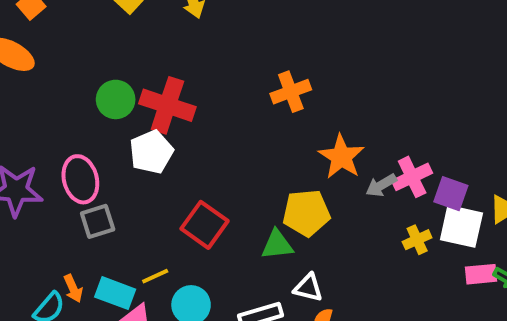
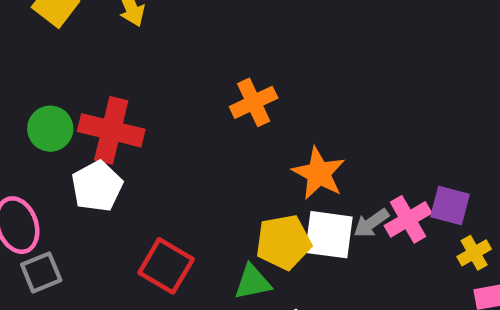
pink cross: (412, 177) -> (408, 219), moved
gray arrow: (381, 185) -> (371, 223), moved
white square: (461, 226) -> (329, 235), moved
yellow cross: (417, 240) -> (474, 253), moved

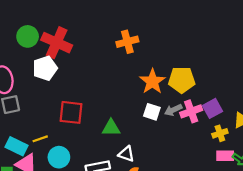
purple square: (450, 205) -> (213, 108), turned 36
white square: (329, 235) -> (152, 112), size x0.7
yellow pentagon: (283, 242) -> (182, 80), moved
red square: (166, 266) -> (71, 112), turned -35

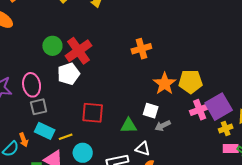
red cross: (57, 43) -> (78, 51), turned 32
purple square: (213, 108) -> (219, 107), size x1.5
gray arrow: (173, 110) -> (163, 126), moved
white square: (152, 112) -> (151, 111), moved
cyan rectangle: (16, 146) -> (45, 131), moved

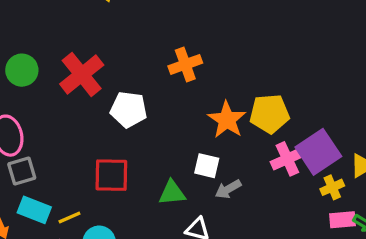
green circle: (52, 46) -> (22, 70), moved
white pentagon: (69, 74) -> (129, 110), moved, turned 30

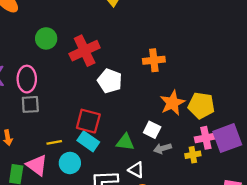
yellow cross: (332, 187) -> (193, 155), moved
cyan rectangle: (34, 210) -> (88, 141), moved

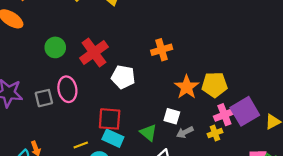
pink ellipse: (27, 79) -> (67, 89), moved
gray square: (30, 104) -> (44, 98), moved
green triangle: (125, 142) -> (148, 133), turned 42

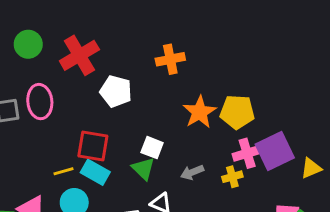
white square: (172, 116) -> (152, 148), moved
yellow line: (81, 145) -> (64, 171), moved

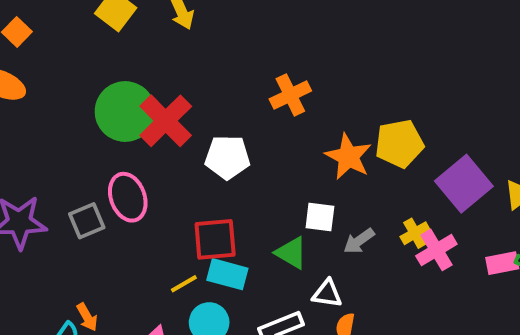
green circle: (28, 44) -> (125, 111), moved, size x1.5
white square: (152, 148) -> (320, 217), moved
pink cross: (247, 153) -> (436, 250), moved

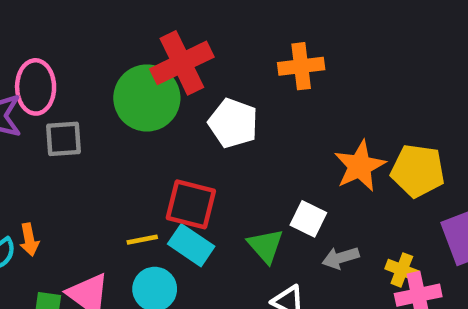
orange cross: (290, 95) -> (301, 66), moved
green circle: (125, 111) -> (147, 98), moved
pink ellipse: (128, 197) -> (36, 87), moved
yellow cross: (415, 233) -> (402, 270), turned 32

